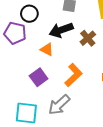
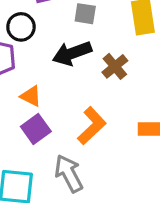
orange triangle: (47, 49) -> (31, 96), moved
gray arrow: (59, 105) -> (69, 173), turned 105

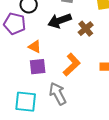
purple square: (36, 129) -> (38, 67), turned 30

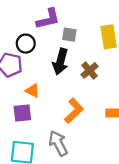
black arrow: (60, 21) -> (60, 61), turned -55
purple square: (38, 67) -> (22, 113), moved

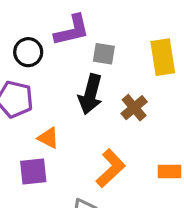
black circle: (26, 44) -> (28, 52), moved

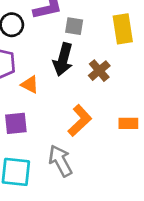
orange triangle: (48, 138) -> (30, 84), moved

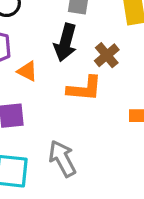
orange L-shape: (80, 121) -> (84, 89), moved, turned 48

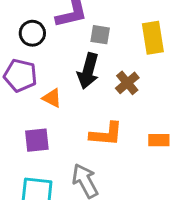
orange L-shape: (84, 89) -> (106, 134), moved

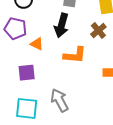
brown cross: (127, 83) -> (98, 31), moved
orange L-shape: (106, 134) -> (75, 55), moved

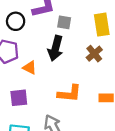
orange L-shape: (75, 55) -> (69, 93), moved

